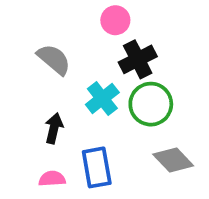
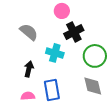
cyan cross: (102, 99) -> (55, 53), turned -36
green circle: (151, 104) -> (95, 56), moved
gray diamond: (173, 160) -> (93, 86), turned 30

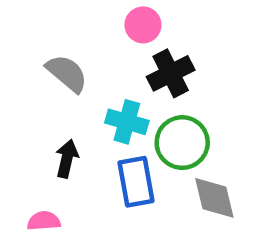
green circle: (95, 56) -> (182, 143), moved
blue rectangle: (52, 90) -> (136, 182), moved
pink semicircle: (28, 96) -> (44, 221), moved

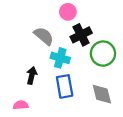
gray semicircle: (67, 73) -> (44, 36), moved
green circle: (182, 143) -> (103, 54), moved

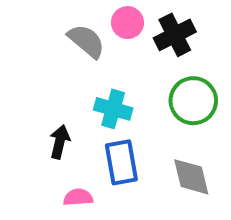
black cross: (81, 35) -> (175, 35), moved
gray semicircle: (44, 36) -> (86, 41), moved
pink semicircle: (21, 105) -> (78, 197), moved

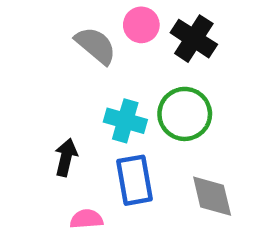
black cross: (175, 35) -> (194, 39), turned -30
green circle: (193, 101) -> (185, 114), moved

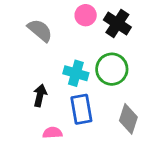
gray semicircle: (96, 45) -> (40, 30), moved
gray diamond: (212, 196) -> (128, 119), turned 32

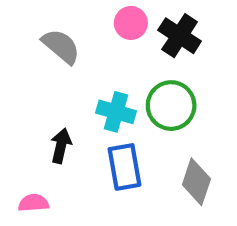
pink semicircle: (52, 133) -> (33, 203), moved

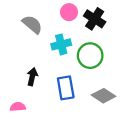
cyan cross: (116, 112) -> (61, 44), moved, turned -30
gray diamond: (196, 182) -> (104, 96), turned -75

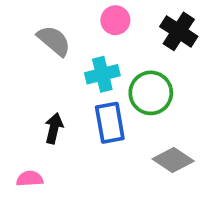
black cross: (95, 19) -> (179, 31), moved
blue rectangle: (66, 88) -> (110, 123), moved

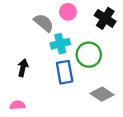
gray semicircle: (54, 41) -> (44, 23), moved
black arrow: (54, 128) -> (23, 68), moved

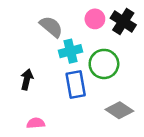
pink circle: (68, 12) -> (95, 19), moved
pink semicircle: (17, 105) -> (36, 123), moved

